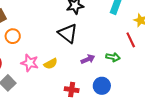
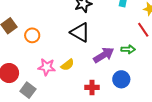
orange circle: (13, 36) -> (32, 35), moved
purple arrow: (88, 59) -> (104, 55), size x1.5

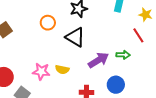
orange circle: (32, 35) -> (48, 23), moved
yellow semicircle: (67, 65) -> (62, 70), turned 48

